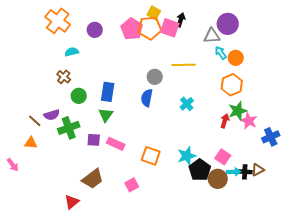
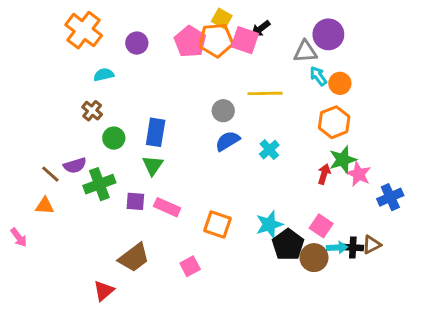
black arrow: (181, 20) -> (261, 29), turned -144
blue semicircle: (147, 98) -> (228, 141), moved, turned 48

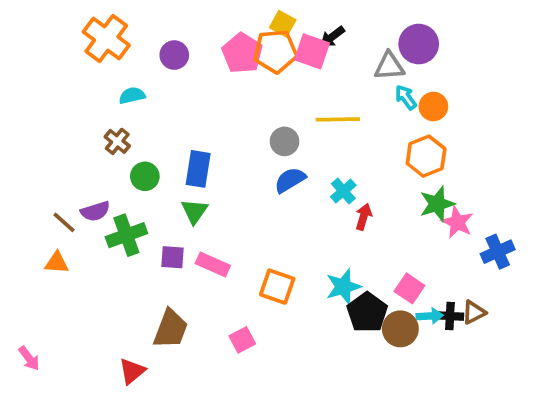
red arrow: (324, 174) -> (364, 217), moved
pink arrow: (19, 237) -> (29, 358), moved
brown trapezoid: (134, 258) -> (171, 329), turned -32

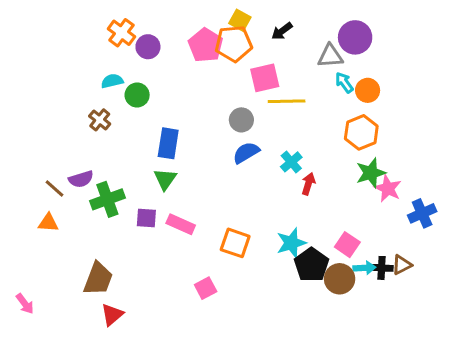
orange cross: (106, 38) -> (121, 33), moved, size x0.7
pink square: (312, 51) -> (265, 78), moved, turned -32
green circle: (145, 176) -> (137, 95), moved
brown trapezoid: (171, 329) -> (98, 279), moved

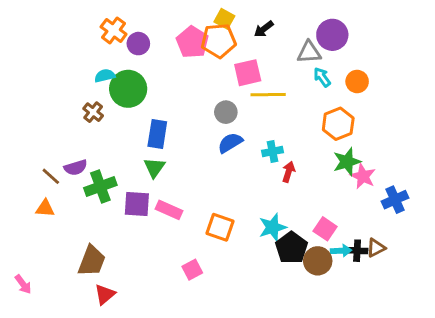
orange circle: (368, 90) -> (357, 81), moved
green circle: (137, 95) -> (128, 89), size x1.6
cyan cross: (291, 162) -> (273, 151), turned 30
purple square: (146, 218) -> (137, 204), size x1.4

